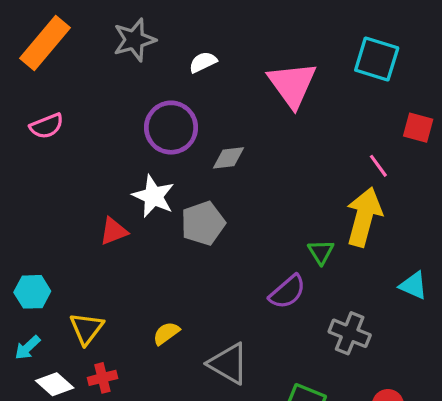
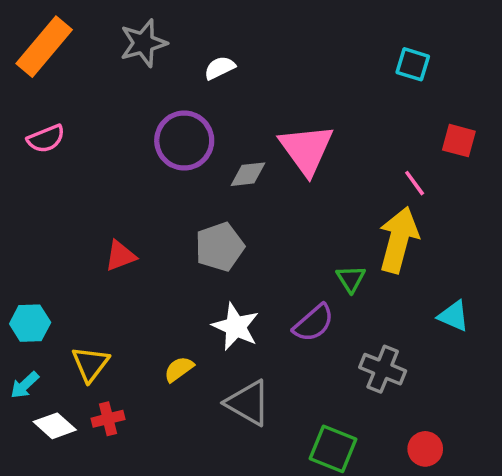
cyan square: (377, 59) -> (413, 64), size x0.7
pink triangle: (292, 85) -> (306, 149), moved
white star: (153, 196) -> (236, 327), moved

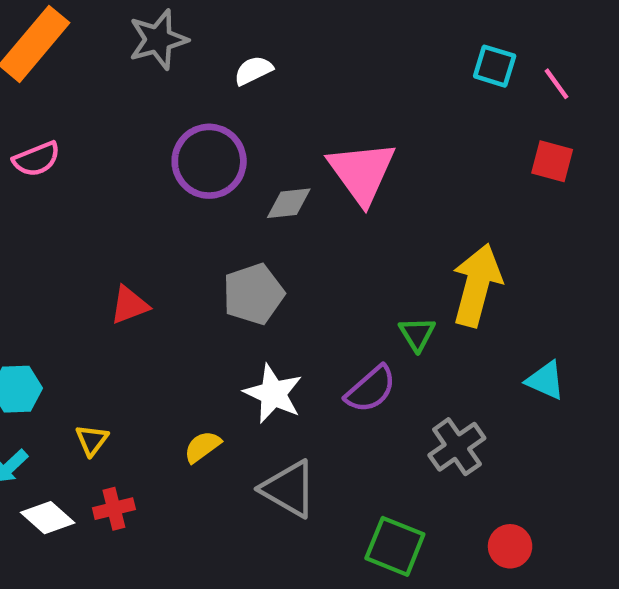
pink line: (415, 183) -> (557, 84), moved
yellow triangle: (90, 364) -> (92, 440), size x0.7
gray cross: (383, 369) -> (457, 447), turned 33

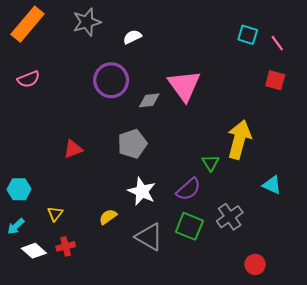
green square: (395, 546) -> (189, 226), moved

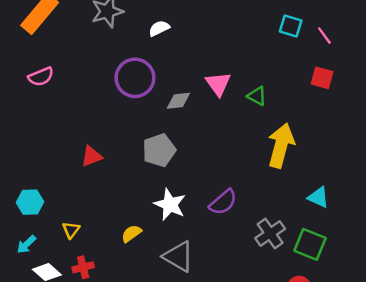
pink triangle: (184, 86) -> (218, 84), size x0.7
green triangle: (211, 163) -> (257, 96), moved, turned -30
green square: (189, 226) -> (310, 244), moved

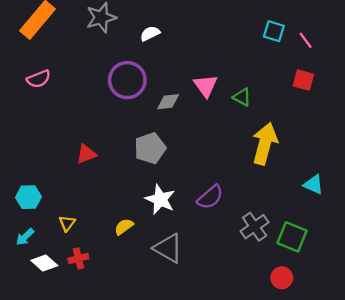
cyan triangle: (318, 197) -> (314, 185), moved

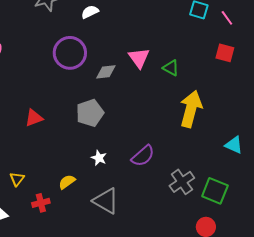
white star: (160, 199) -> (99, 158), size x0.6
red cross: (78, 258) -> (41, 203), moved

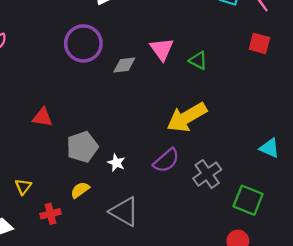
yellow arrow: (191, 109) -> (187, 117), moved, turned -135
gray pentagon: (90, 113) -> (82, 147), moved
red triangle: (34, 118) -> (42, 117), turned 30
gray cross: (182, 182) -> (207, 174), moved

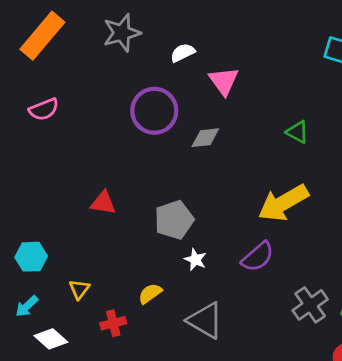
pink triangle: (162, 49) -> (224, 81), moved
gray pentagon: (82, 147) -> (174, 220), moved
gray cross: (207, 174) -> (310, 305), moved

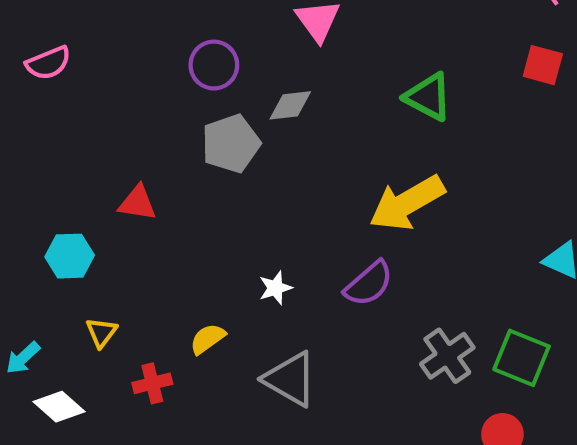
purple circle: (154, 111) -> (214, 65), size x0.7
green triangle: (297, 132) -> (428, 97), size x1.4
gray pentagon: (174, 220) -> (231, 144), moved
cyan hexagon: (31, 257) -> (70, 256), moved
white star: (195, 260) -> (275, 288), turned 30

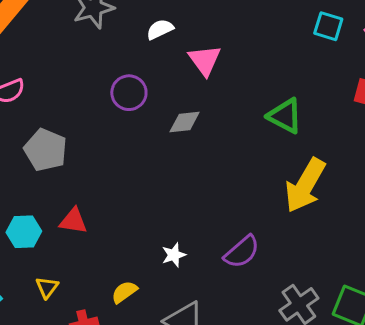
gray pentagon: (231, 144) -> (46, 150), moved, turned -30
red triangle: (137, 203) -> (73, 221), moved
yellow arrow: (407, 203) -> (305, 185), moved, turned -30

